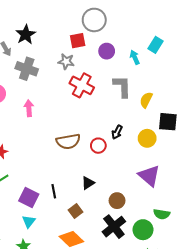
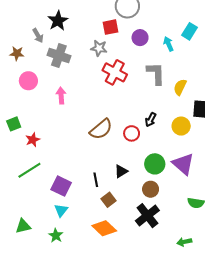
brown semicircle: (68, 141) -> (101, 129), turned -30
black line: (54, 191) -> (96, 180), moved
green circle: (143, 230) -> (155, 164), moved

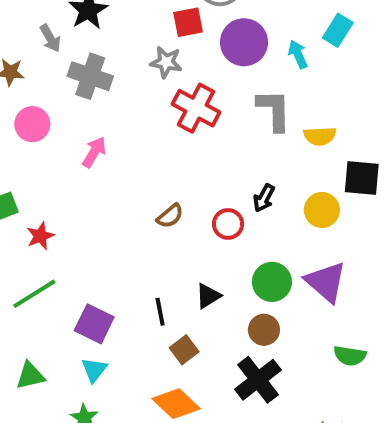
purple circle: (140, 38) -> (244, 42), size x1.5
yellow semicircle: (180, 87) -> (320, 136), turned -119
pink arrow: (61, 96) -> (94, 152), turned 35
brown semicircle: (101, 129) -> (170, 216), size x0.6
green triangle: (23, 226) -> (30, 376), moved

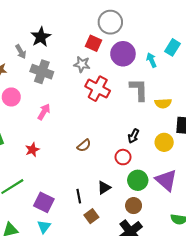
red square: (188, 22) -> (93, 43), turned 35
red circle: (228, 224) -> (123, 157), moved
red star: (40, 236) -> (32, 150), moved

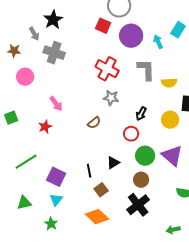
gray star: (82, 64) -> (111, 98), moved
pink arrow: (44, 112) -> (56, 104), moved, turned 112

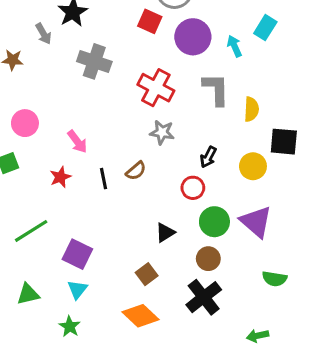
gray cross: (54, 53) -> (94, 61), moved
pink circle: (25, 77) -> (25, 123), moved
yellow semicircle: (169, 83) -> (251, 109), turned -84
black line: (89, 171) -> (104, 179), moved

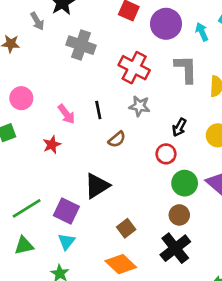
black line: (104, 179) -> (98, 110), moved
green line: (31, 231) -> (27, 208), moved
black triangle: (165, 232) -> (97, 186), moved, size x1.5

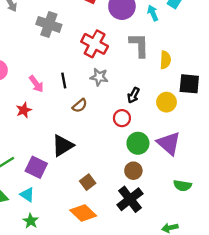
cyan triangle: (66, 242) -> (27, 195), moved, turned -35

